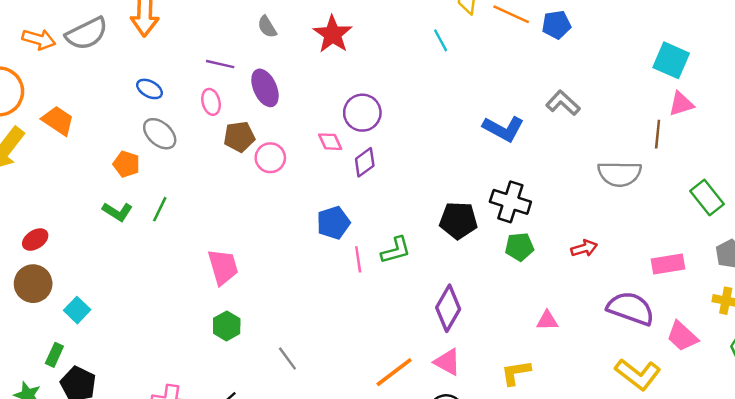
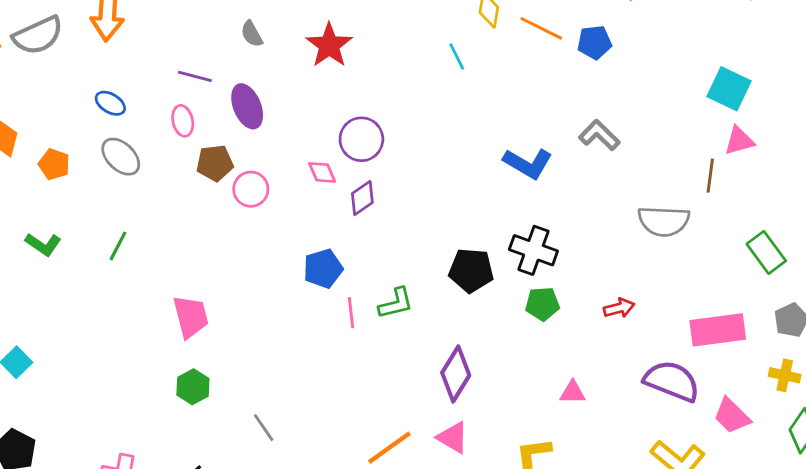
orange pentagon: (126, 164) -> (54, 164), moved
green L-shape: (118, 212) -> (43, 244), moved
pink rectangle: (668, 264) -> (718, 330), size x1.4

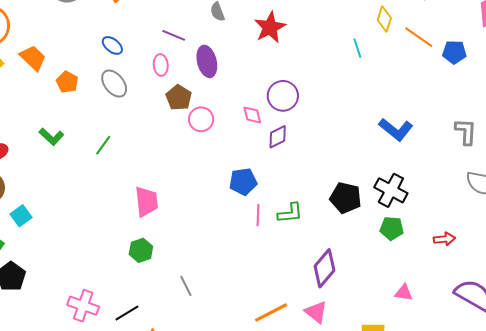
gray L-shape: (599, 135) -> (466, 132), moved, turned 40
brown pentagon: (215, 163) -> (179, 98), turned 30

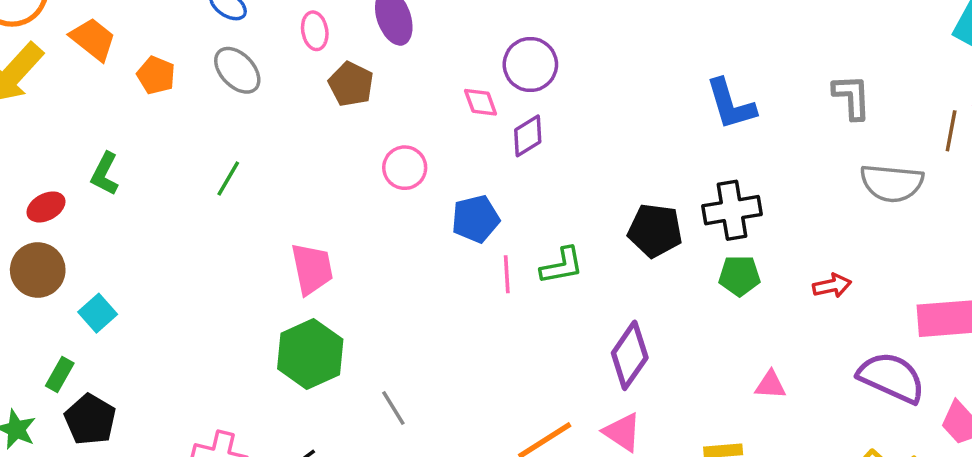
pink circle: (201, 119) -> (405, 168), moved
blue L-shape: (396, 129) -> (731, 104), turned 40
green L-shape: (51, 137) -> (105, 174), moved, turned 80
black cross: (391, 190) -> (732, 210), turned -32
green hexagon: (141, 250) -> (310, 354), size x1.6

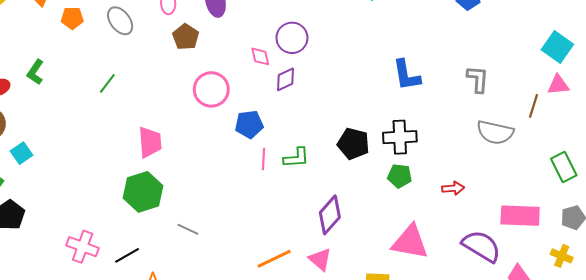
orange pentagon: (156, 75) -> (72, 18), turned -30
pink circle: (405, 168) -> (211, 89), size x1.4
pink triangle: (770, 385) -> (410, 242), size x2.0
gray line: (393, 408) -> (188, 229), turned -40

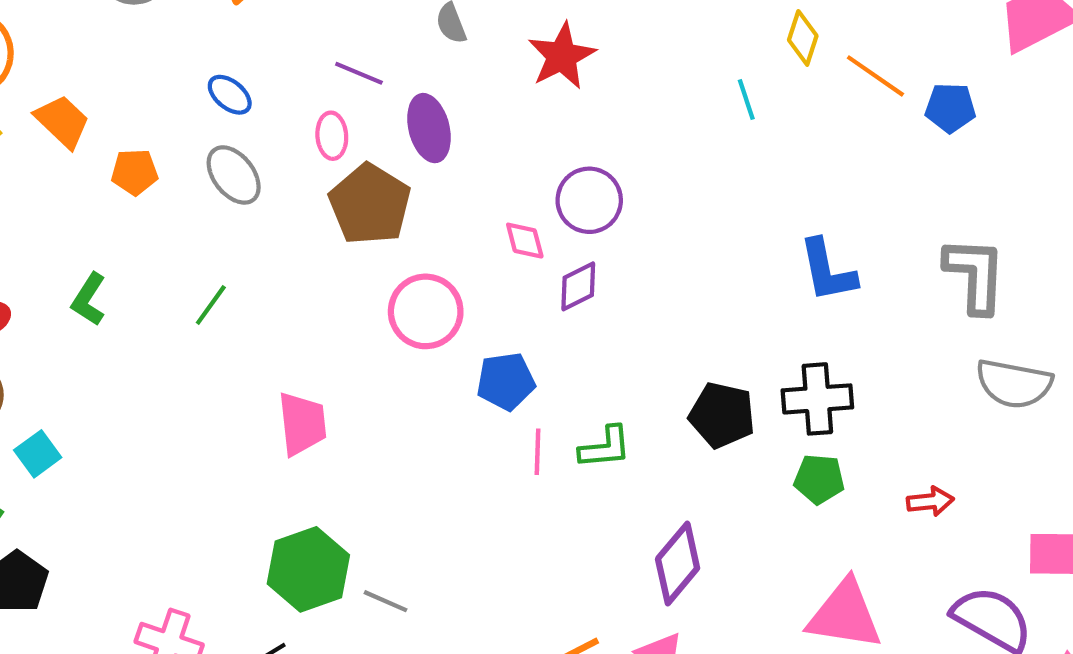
brown pentagon: (186, 37) -> (370, 204), size x1.5
green L-shape: (35, 72) -> (89, 299), moved
gray L-shape: (478, 79) -> (975, 275), size x1.4
green hexagon: (143, 192) -> (308, 569), moved

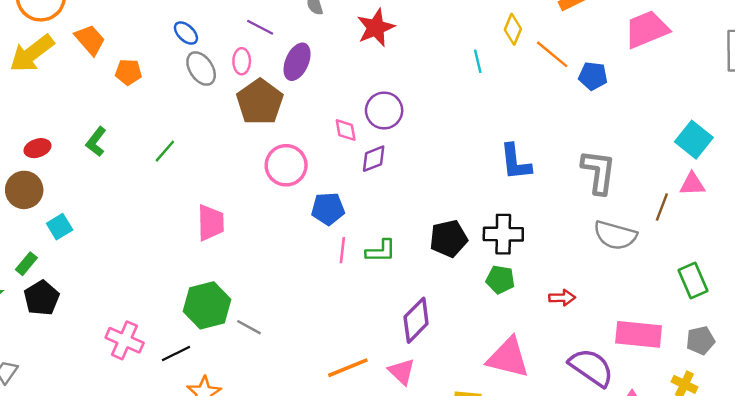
purple ellipse: (429, 128) -> (297, 62), turned 33
gray ellipse: (234, 175) -> (201, 69), moved
black pentagon: (722, 415) -> (449, 239), turned -30

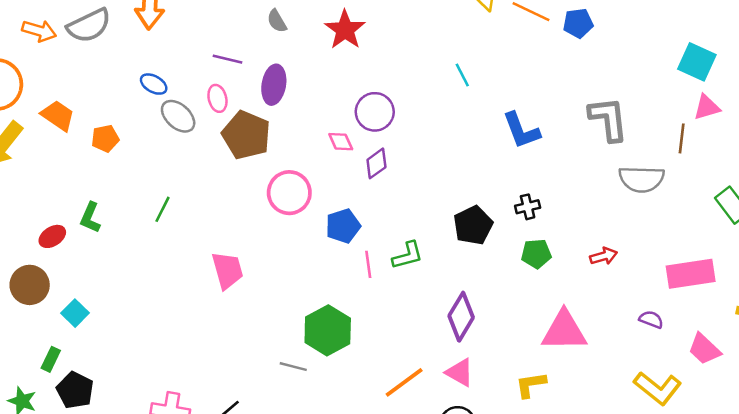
cyan line: (478, 61) -> (462, 75), moved
red ellipse: (37, 148) -> (52, 236), moved
black cross: (503, 234) -> (528, 207), size x0.6
green hexagon: (207, 305) -> (328, 330), moved
purple semicircle: (591, 367) -> (651, 319), size x0.5

